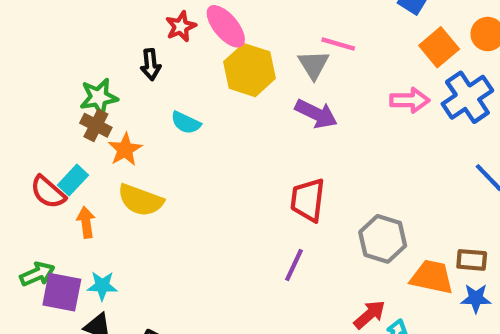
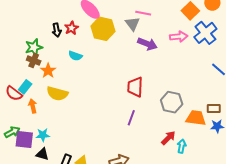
red star: (181, 27) -> (72, 28), moved
purple arrow: (316, 114) -> (147, 44), moved

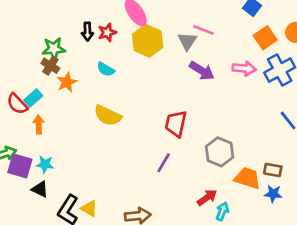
yellow semicircle: (57, 94) -> (108, 116), moved

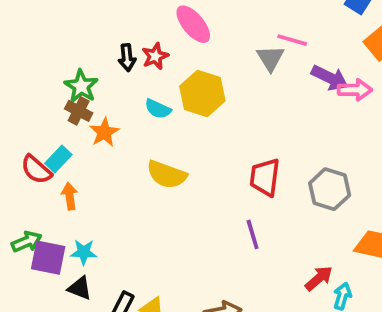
yellow hexagon: (148, 41) -> (202, 94), moved
green star: (54, 49) -> (81, 86), turned -30
purple arrow: (202, 71) -> (330, 78), moved
gray hexagon: (220, 152) -> (330, 189), moved
purple line: (164, 163) -> (253, 234), turned -42

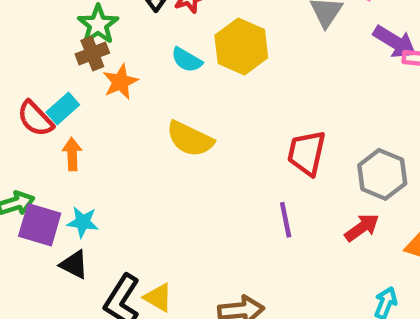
brown cross: (79, 111) -> (92, 54), turned 36
red arrow: (319, 278) -> (362, 228), moved

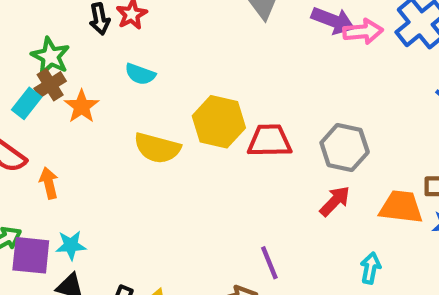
yellow hexagon: (241, 46) -> (219, 122), moved
cyan rectangle: (63, 109) -> (27, 103), moved
red trapezoid: (307, 153) -> (270, 141), turned 87
purple line: (286, 220) -> (269, 263), moved

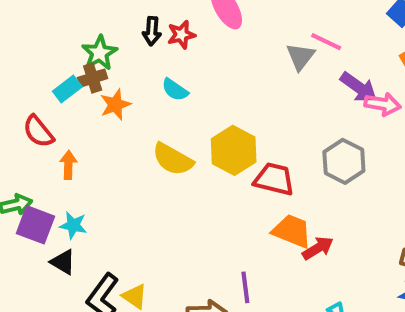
gray hexagon: (345, 147) -> (344, 161), moved
orange trapezoid: (401, 207) -> (292, 231), moved

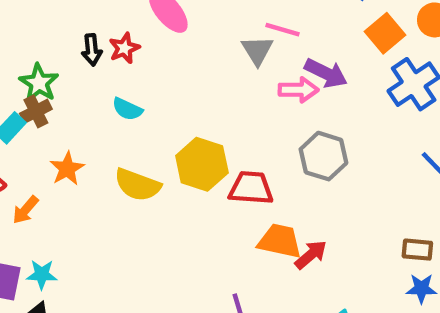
pink arrow: (383, 104) -> (298, 90), moved
orange star: (115, 105) -> (67, 169), moved
orange arrow: (68, 165) -> (25, 210), turned -132

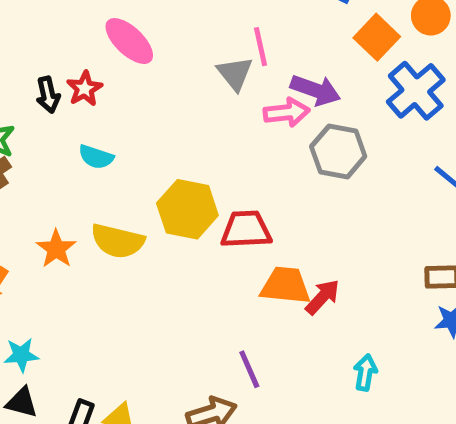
pink line: (282, 30) -> (261, 47), turned 68
gray hexagon: (323, 156) -> (338, 151), moved
orange star: (67, 169) -> (56, 249), moved

